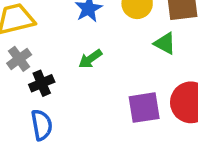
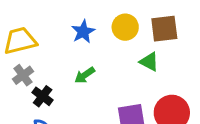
black cross: (42, 83) -> (43, 96), turned -30

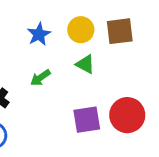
green triangle: (149, 62) -> (85, 64), moved

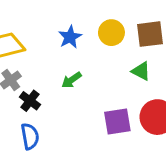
green triangle: (85, 64) -> (141, 71), moved

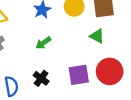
black cross: (30, 101) -> (41, 78), moved

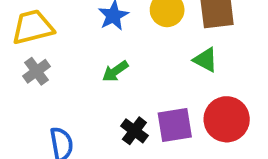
black cross: (41, 78) -> (134, 131), moved

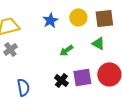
green arrow: (115, 71) -> (66, 50), moved

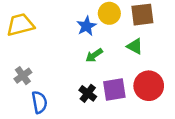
blue star: (50, 20) -> (86, 26), moved
gray cross: (10, 49) -> (23, 76), moved

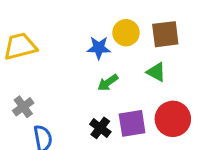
blue star: (86, 26) -> (99, 48), turned 30

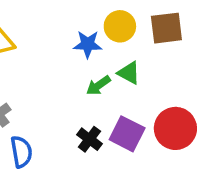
green triangle: (156, 72) -> (129, 73), moved
purple square: (132, 123) -> (127, 134), turned 36

